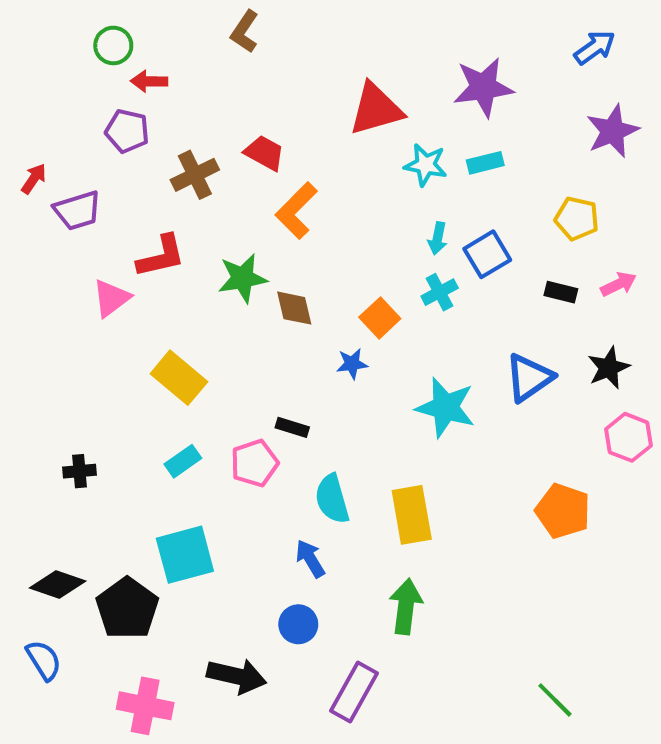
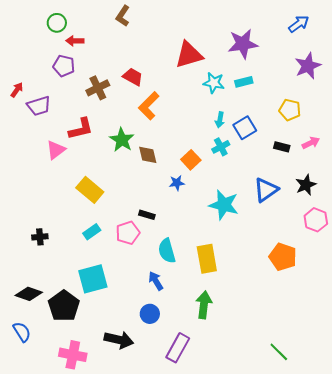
green star: (243, 278) -> (122, 140), turned -30

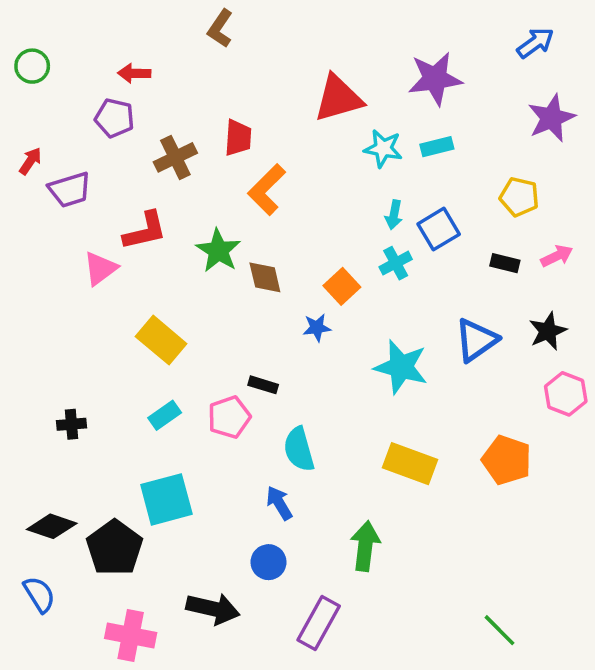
green circle: (57, 23) -> (32, 66), moved
red trapezoid: (133, 77) -> (238, 138), turned 65
yellow rectangle: (207, 259) -> (410, 464), moved, turned -60

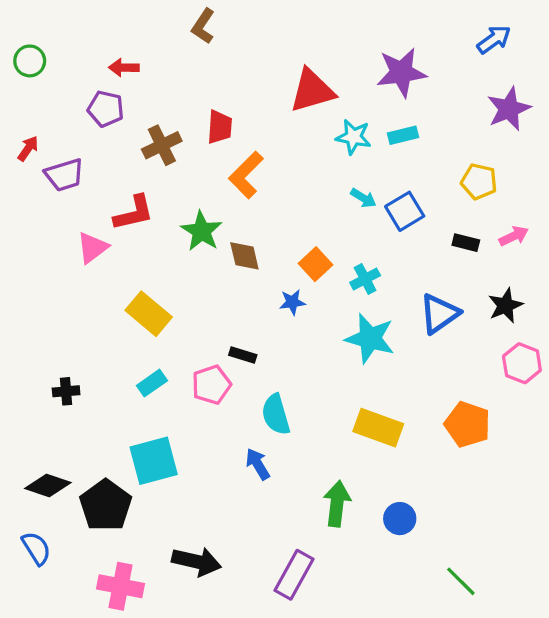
cyan arrow: (394, 215) -> (363, 198), turned -70
cyan cross: (396, 263) -> (365, 279), moved
blue circle: (269, 562) -> (400, 519), moved

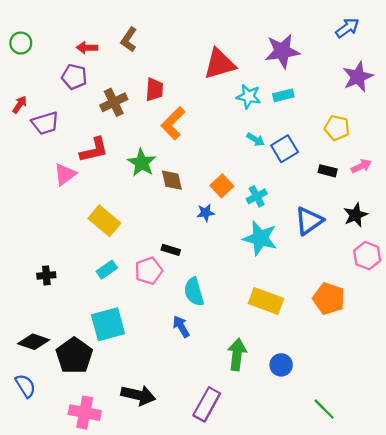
brown L-shape: (203, 26) -> (129, 40), moved

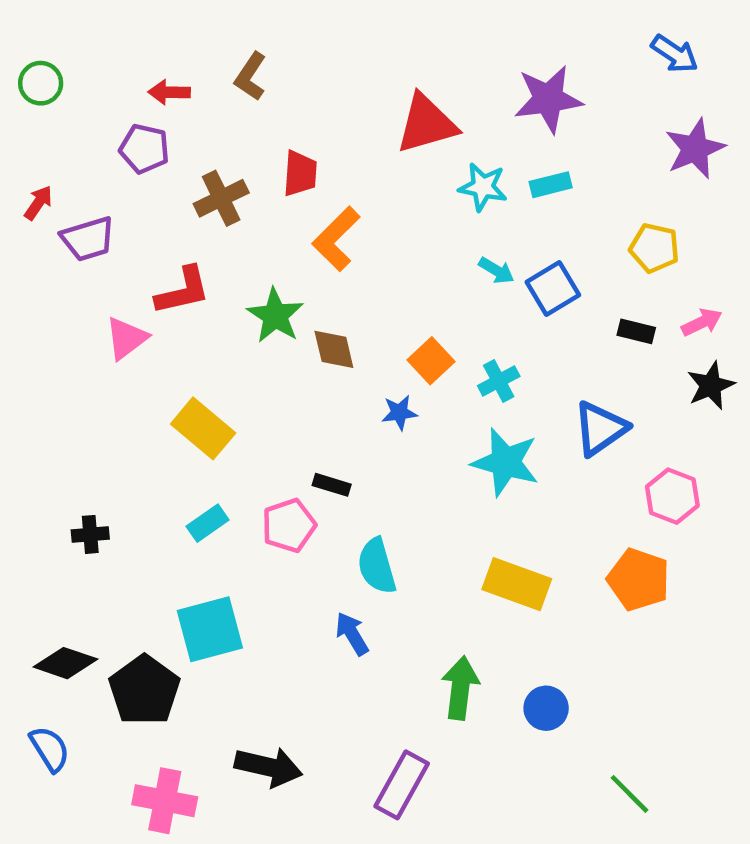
blue arrow: (347, 28) -> (675, 54), turned 70
black star: (355, 215) -> (711, 386), moved
pink hexagon: (367, 256) -> (672, 496), moved

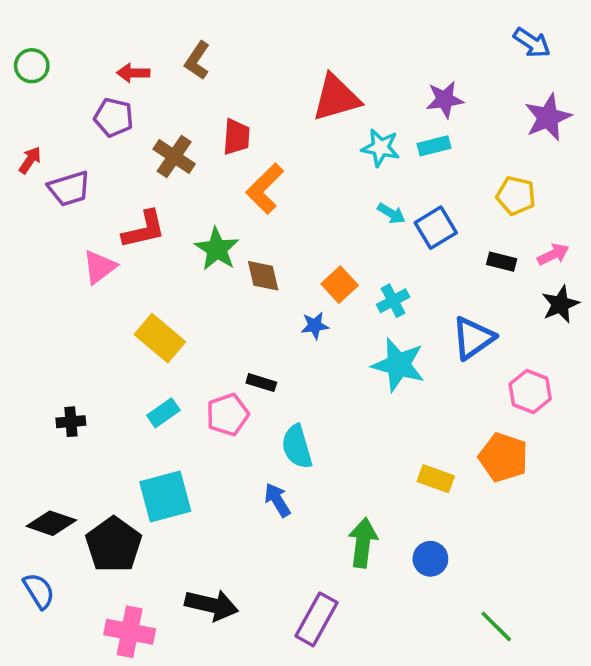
purple star: (548, 99) -> (445, 100), moved, size x0.7
brown cross: (221, 198) -> (174, 157), turned -30
yellow rectangle: (517, 584) -> (436, 479), moved, size x0.7

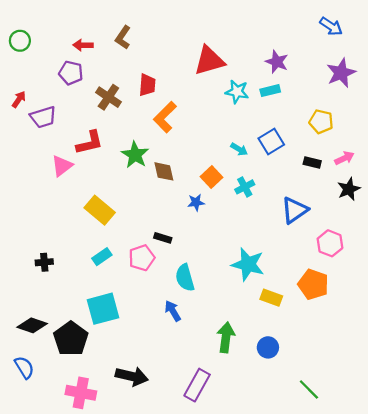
purple star: (445, 100) -> (277, 62), turned 30
cyan arrow: (391, 213) -> (239, 149), moved
cyan star: (398, 365) -> (248, 264), moved

